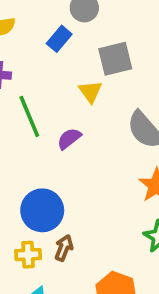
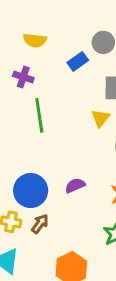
yellow triangle: (90, 92) -> (100, 118), moved
purple semicircle: (69, 139) -> (75, 185), moved

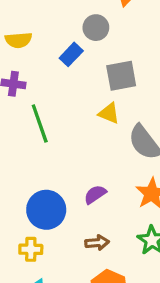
yellow triangle: (100, 118) -> (109, 113), turned -36
brown arrow: (40, 224) -> (97, 243), moved, turned 60

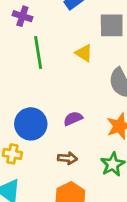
yellow triangle: (109, 113) -> (84, 53), moved

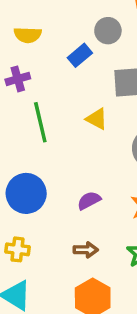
purple cross: (22, 16) -> (18, 79), turned -30
blue circle: (31, 124) -> (26, 193), moved

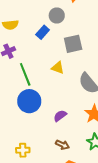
blue circle: (26, 193) -> (29, 101), moved
brown arrow: (86, 250) -> (62, 145), turned 32

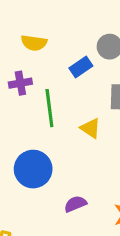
green line: (25, 74) -> (49, 108), moved

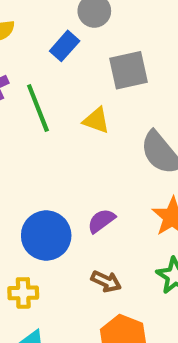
blue circle: (33, 169) -> (46, 236), moved

